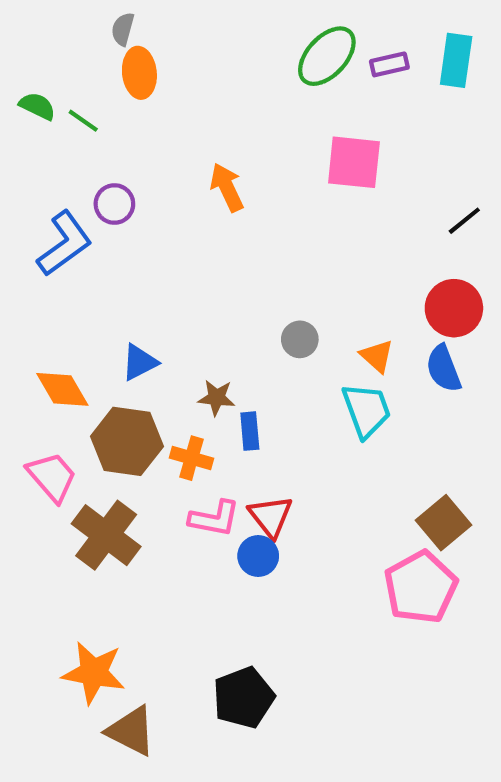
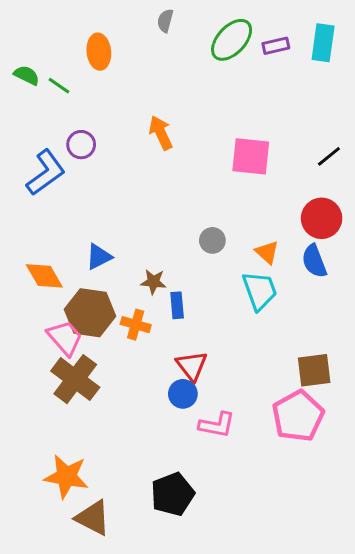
gray semicircle: (123, 29) -> (165, 21), moved
pink square: (354, 162) -> (251, 156), moved
pink trapezoid: (52, 477) -> (65, 338), moved
pink L-shape: (214, 519) -> (217, 425), moved
brown square: (444, 523) -> (314, 370), turned 33

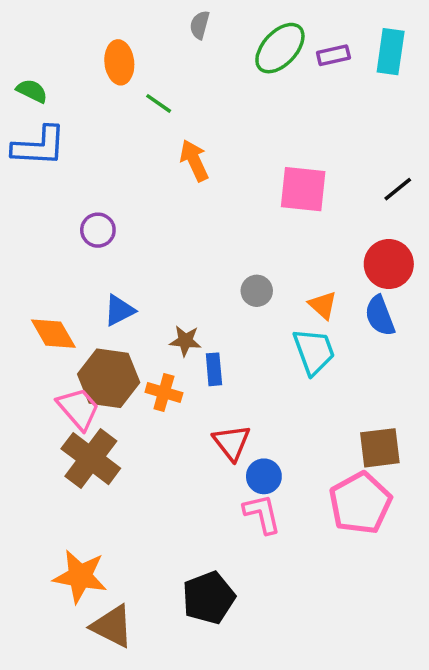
green line: (59, 86) -> (159, 103), moved
purple circle: (81, 145) -> (98, 230), moved
blue L-shape: (46, 173) -> (39, 146), moved, turned 39
blue circle: (183, 394) -> (264, 476), moved
pink L-shape: (217, 425) -> (262, 514), turned -114

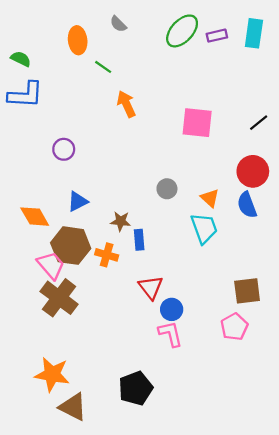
gray semicircle: (200, 25) -> (118, 24), moved, turned -60
pink pentagon: (360, 503) -> (234, 327), size x0.7

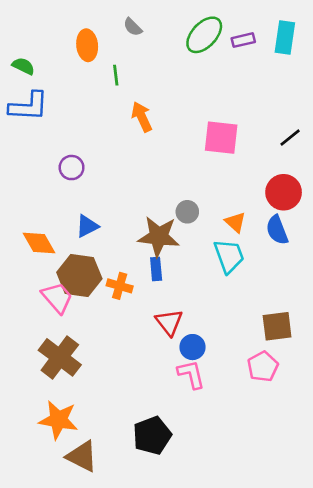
green line: (103, 67) -> (116, 75), turned 48
brown star: (121, 221) -> (159, 236), moved, size x1.8
brown cross: (59, 298) -> (60, 357), moved

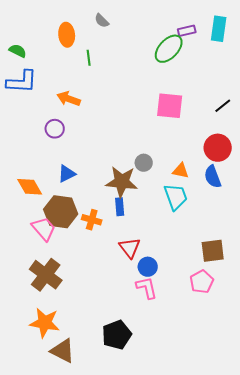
green ellipse: (204, 35) -> (169, 49), moved
orange arrow: (142, 117) -> (69, 99), moved, turned -45
orange triangle: (235, 222) -> (181, 171), turned -30

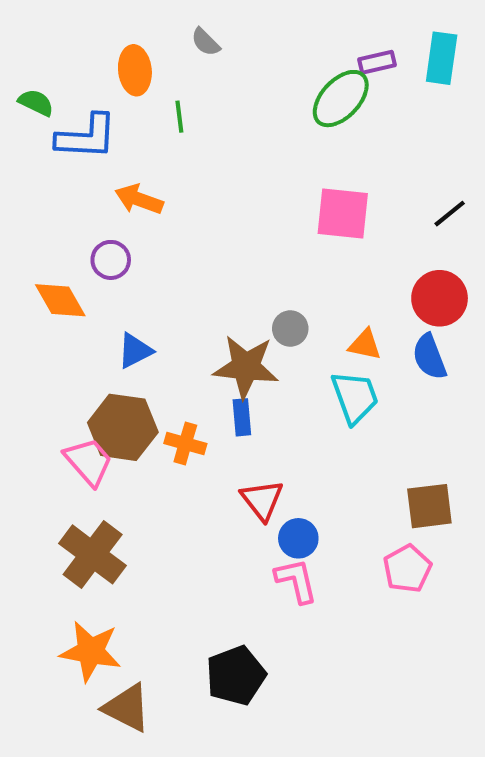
blue L-shape: (22, 82) -> (86, 137), moved
orange diamond: (30, 187) -> (60, 300), moved

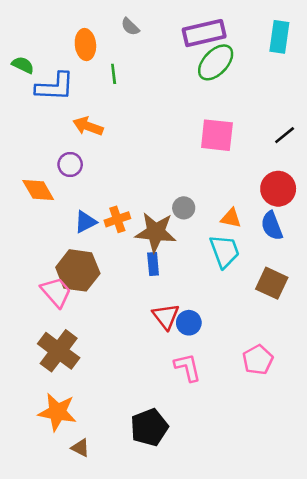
purple rectangle: (377, 62) -> (204, 33), moved, size x1.8
orange cross: (185, 444) -> (117, 219), moved, turned -35
brown square: (429, 506) -> (272, 283), moved, turned 32
blue circle: (298, 538) -> (189, 323), moved
brown triangle: (127, 708) -> (80, 448), size x0.6

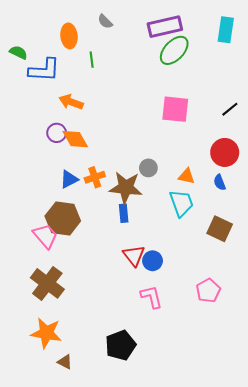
orange diamond: (38, 190) -> (75, 139), moved
blue semicircle: (272, 226) -> (220, 182), size x0.7

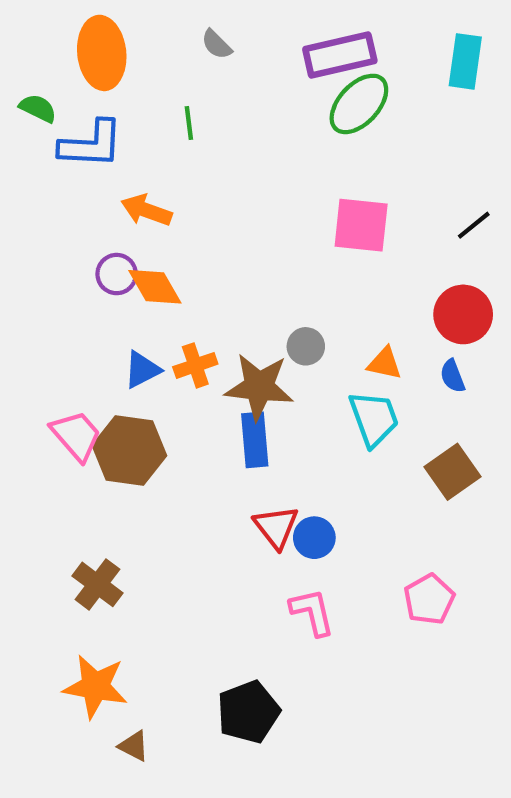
orange ellipse: (69, 36) -> (102, 53), moved, size x1.4
blue rectangle: (124, 213) -> (255, 440), size x1.4
brown square: (220, 229) -> (453, 472), turned 30
pink trapezoid: (45, 236) -> (76, 436), moved
brown cross: (47, 283) -> (97, 584), size x0.7

